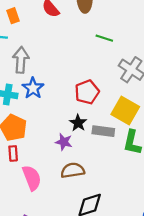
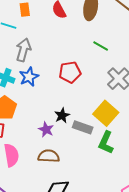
red pentagon: (87, 92) -> (70, 72), moved

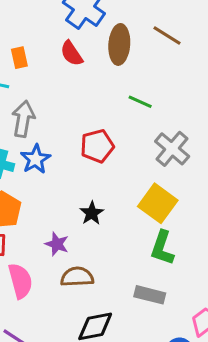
gray rectangle: (83, 127) -> (150, 295), moved
purple star: (46, 130) -> (57, 244), moved

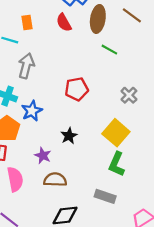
green line: (140, 102) -> (109, 50), moved
gray cross: (172, 149) -> (129, 95), size x0.7
blue star: (36, 159) -> (32, 111), moved

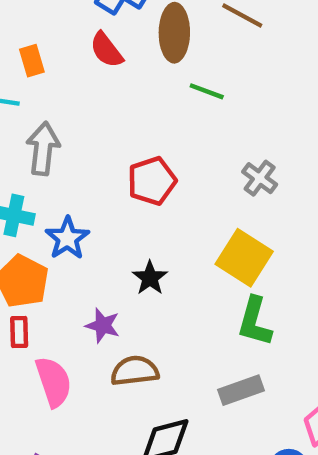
gray rectangle: (105, 196) -> (241, 390), turned -30

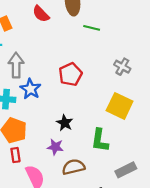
blue star: (67, 238) -> (30, 89), moved
black star: (150, 278) -> (65, 123), moved
green L-shape: (255, 321) -> (100, 140), moved

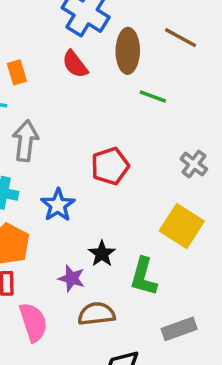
blue star: (30, 89) -> (58, 205), moved
black star: (65, 123) -> (102, 254), moved

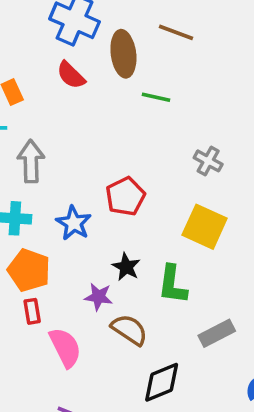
red pentagon: (110, 166) -> (125, 196), moved
brown semicircle: (96, 314) -> (129, 330), turned 48

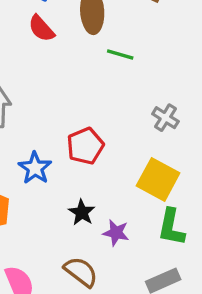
green L-shape: (173, 284) -> (171, 227), moved
purple star: (99, 297) -> (116, 233), moved

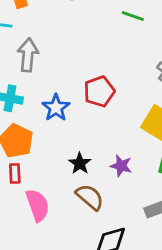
black star: (82, 212) -> (80, 163), moved

